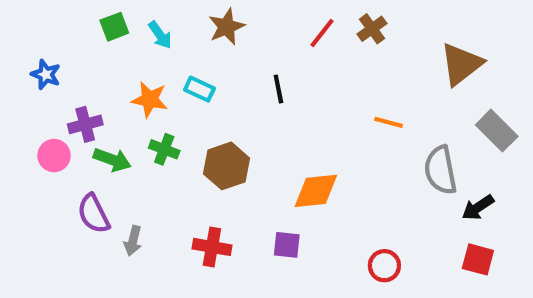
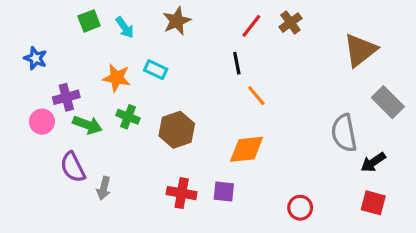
black line: (278, 89) -> (237, 63), moved
orange line: (389, 122) -> (256, 96), moved, turned 35
red cross: (212, 247) -> (182, 193), moved

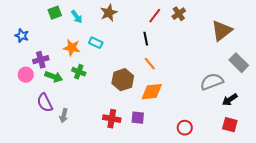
orange line: (256, 96) -> (150, 64), moved
brown hexagon: (177, 130) -> (123, 80), moved
gray semicircle: (344, 133) -> (212, 82), turned 80

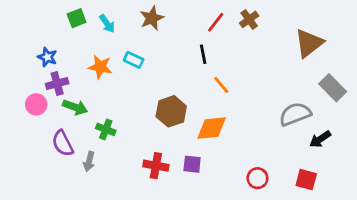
blue star: (22, 36) -> (47, 57), moved
orange line: (150, 64) -> (221, 85), moved
green cross: (79, 72) -> (106, 129), moved
red square: (230, 125) -> (306, 180), moved

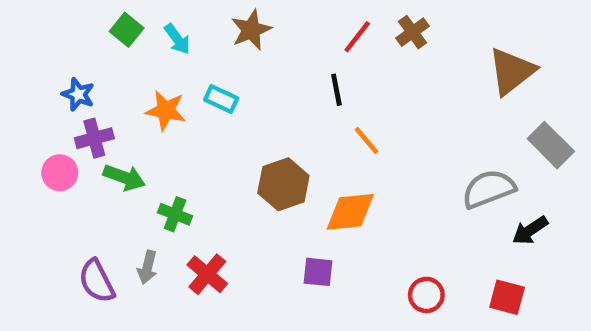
green square: (77, 18) -> (127, 30), turned -30
purple semicircle: (63, 143) -> (97, 281), moved
red cross: (156, 166) -> (207, 274), moved, turned 30

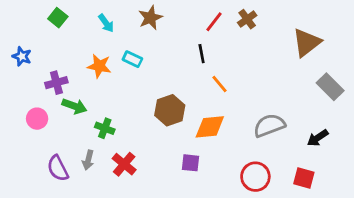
green square: (127, 30) -> (58, 18), moved
blue star: (78, 94) -> (22, 56), moved
pink circle: (60, 173) -> (37, 119), moved
gray semicircle: (489, 189) -> (269, 125), moved
red circle: (426, 295) -> (255, 177), size x1.4

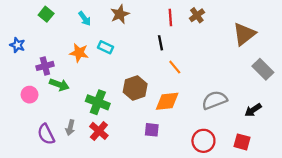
red line: (214, 22) -> (170, 18), turned -42
green cross: (105, 128) -> (98, 102), moved, size x1.5

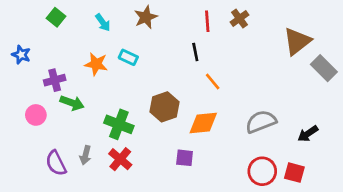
gray rectangle: (263, 69) -> (324, 68), moved
red circle: (203, 141) -> (262, 171), moved

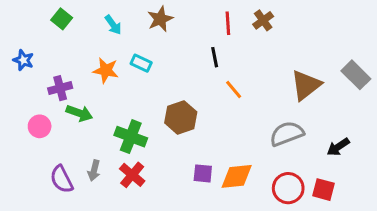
brown triangle: (297, 41) -> (306, 85), moved
orange diamond: (203, 123) -> (237, 176), moved

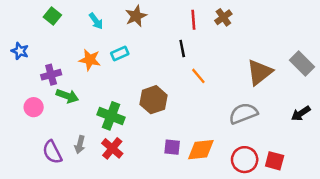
cyan rectangle: (141, 63) -> (120, 53), turned -49
black arrow: (338, 147) -> (301, 113), moved

